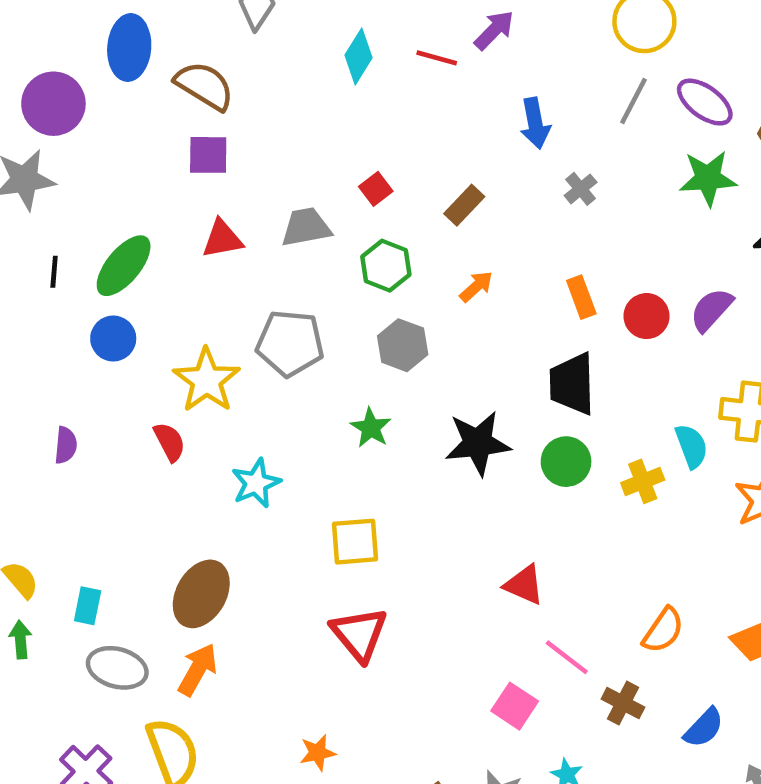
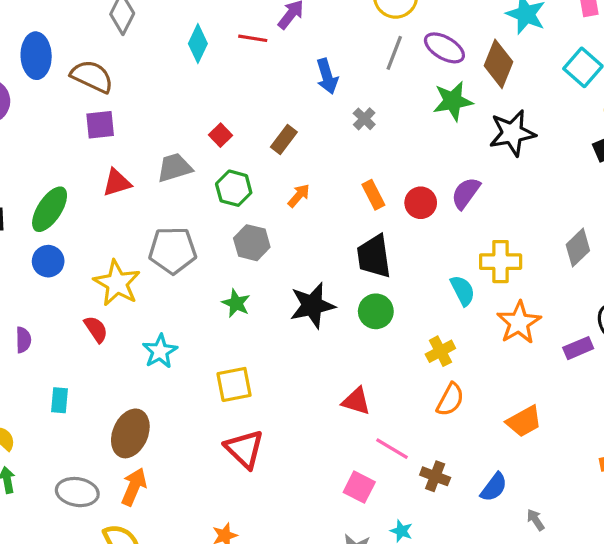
yellow cross: (643, 481) -> (440, 351), moved
cyan rectangle: (88, 606) -> (59, 400), moved
orange semicircle: (663, 630) -> (450, 400), moved

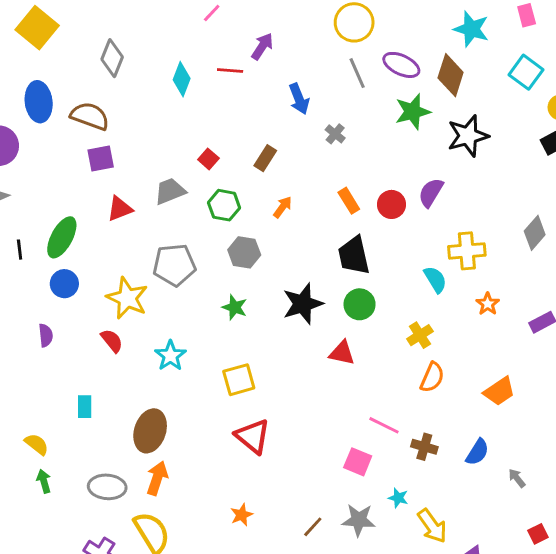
gray line: (394, 53) -> (357, 73), turned -40
orange star: (519, 323) -> (488, 304), size x0.6
purple semicircle: (23, 340) -> (46, 335), moved
red triangle: (356, 401) -> (342, 353), moved

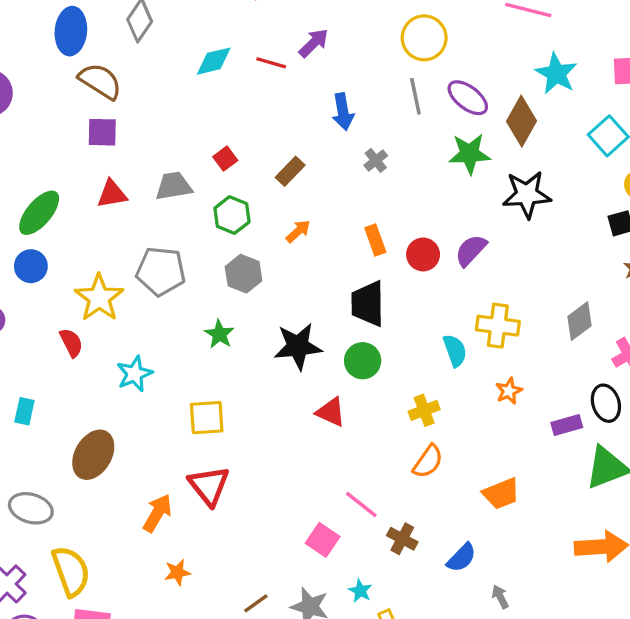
cyan diamond: (182, 79) -> (214, 61), turned 44
blue ellipse: (39, 102) -> (71, 31), moved
orange arrow: (157, 478) -> (157, 513), moved

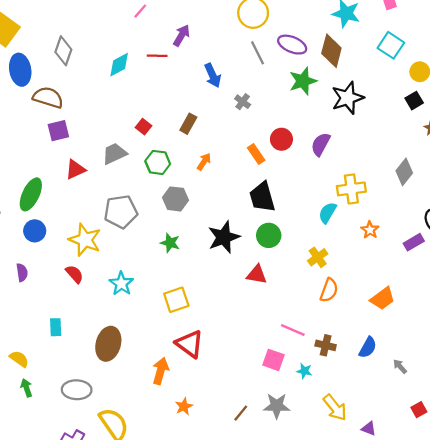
red circle: (423, 254) -> (281, 139), moved
cyan semicircle: (455, 350) -> (328, 213), turned -115
cyan star: (360, 591) -> (304, 371), moved

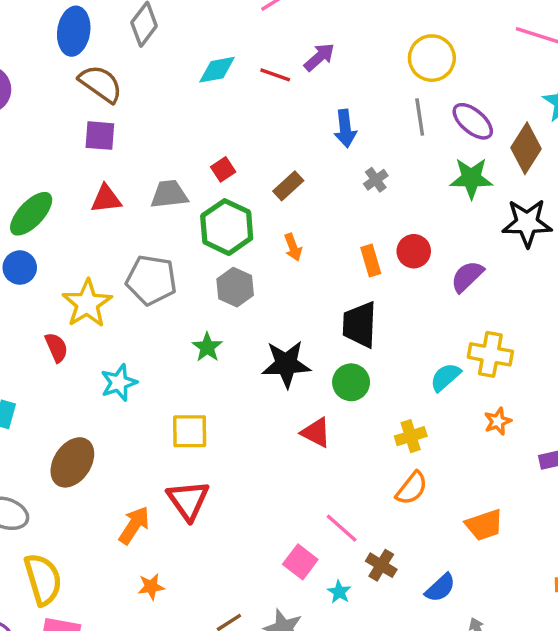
green hexagon: (158, 162) -> (227, 227), size x1.4
orange arrow: (204, 162) -> (293, 247), turned 108

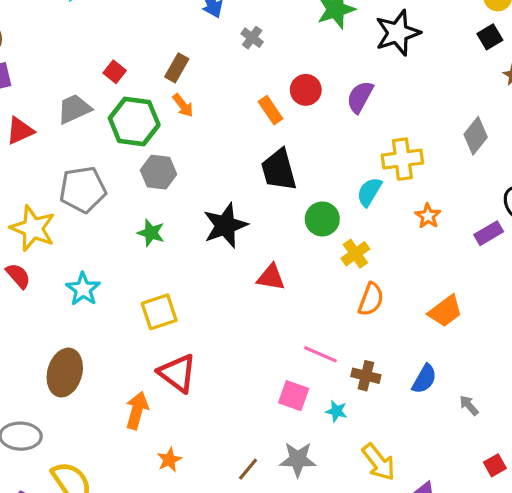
orange arrow: (293, 247) -> (183, 105), moved
green circle: (351, 382) -> (322, 219), moved

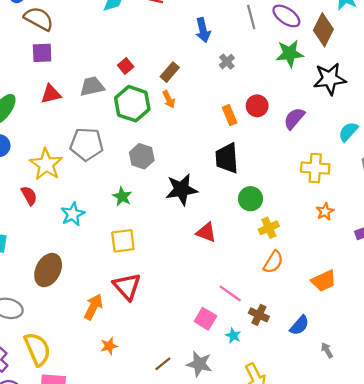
gray hexagon: (159, 172) -> (142, 156), moved
cyan semicircle: (369, 192) -> (348, 132), moved
green star: (151, 233) -> (122, 197), moved

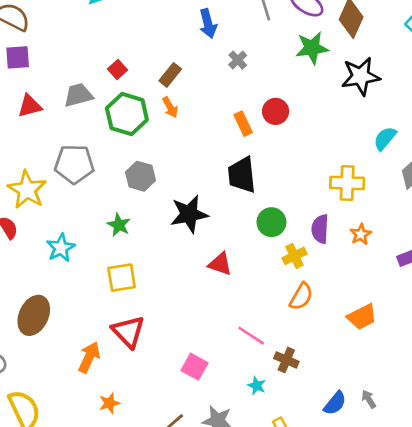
purple semicircle: (294, 118) -> (320, 229), moved, turned -35
pink square: (205, 319) -> (194, 367), moved
blue semicircle: (299, 325) -> (335, 403), moved

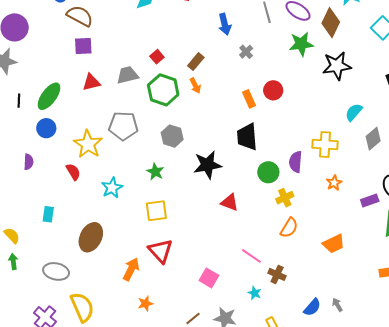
purple semicircle: (320, 229) -> (296, 162), moved

